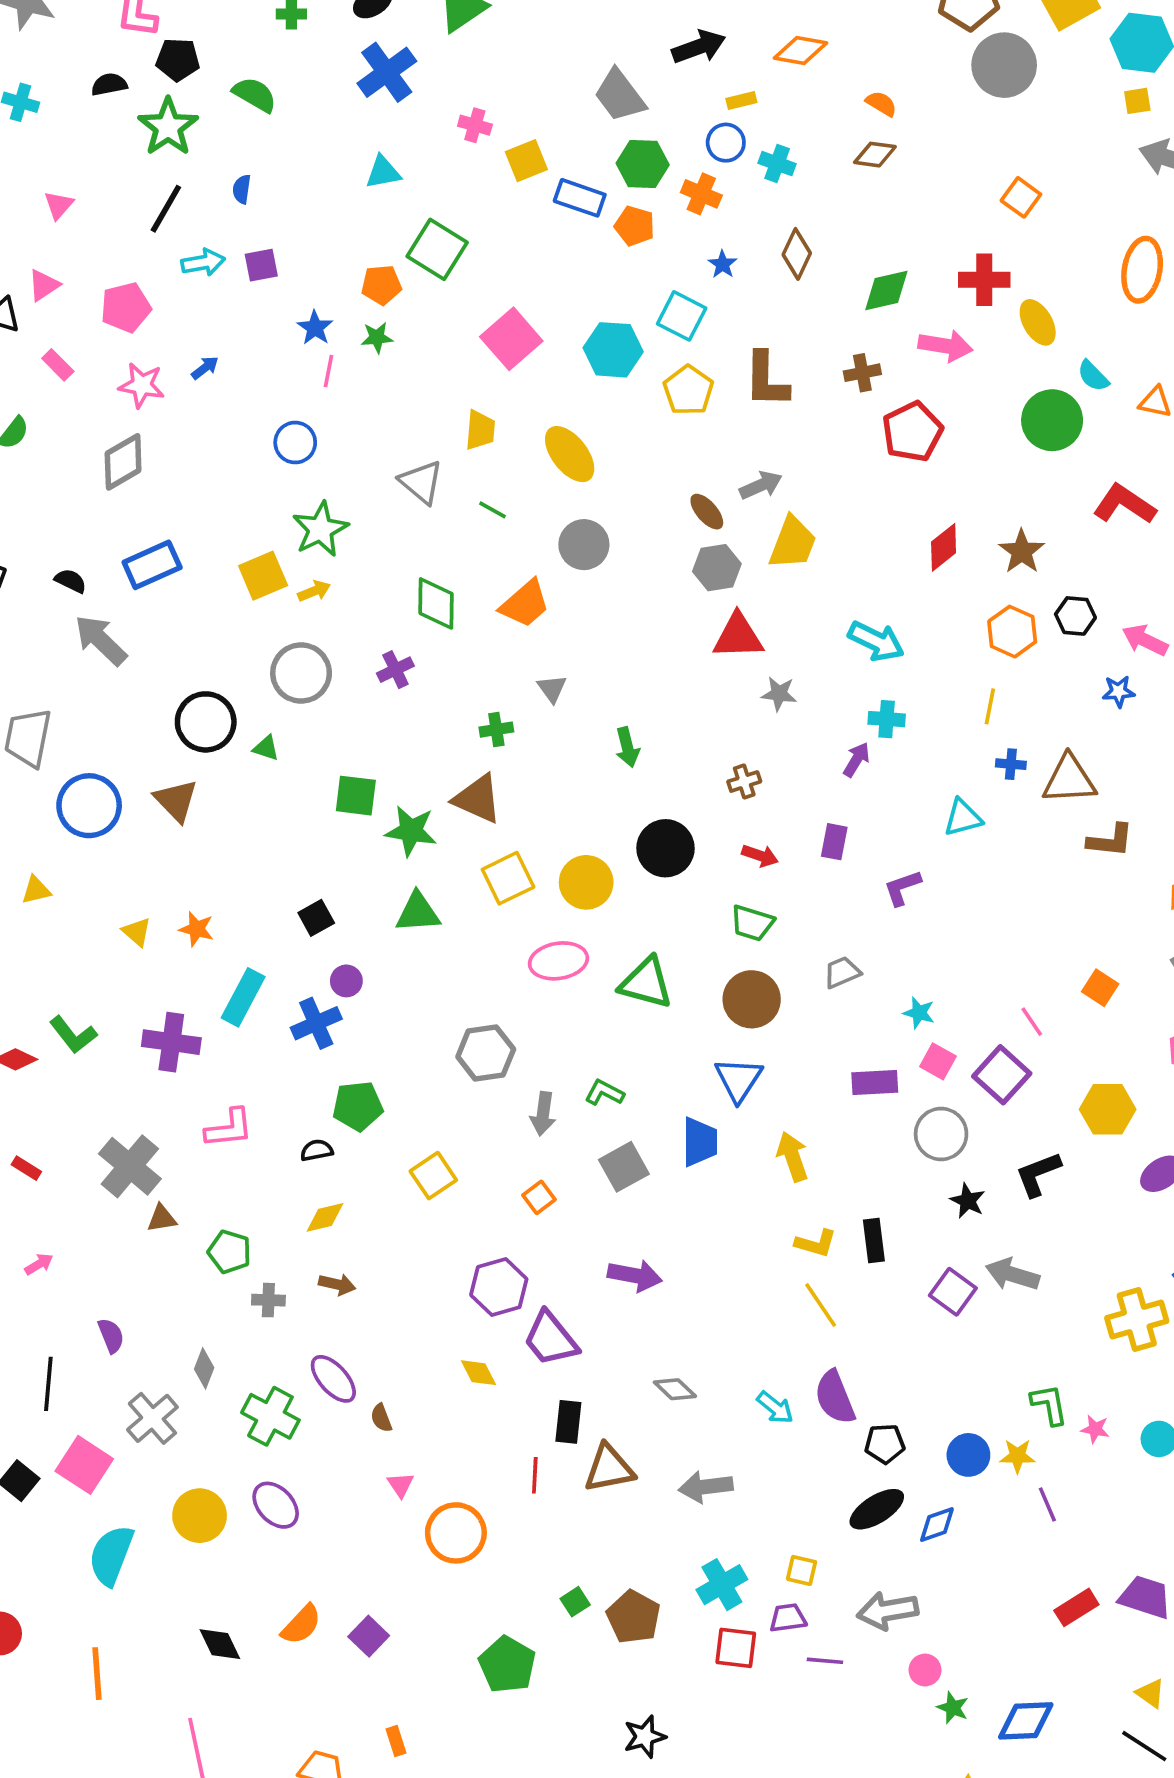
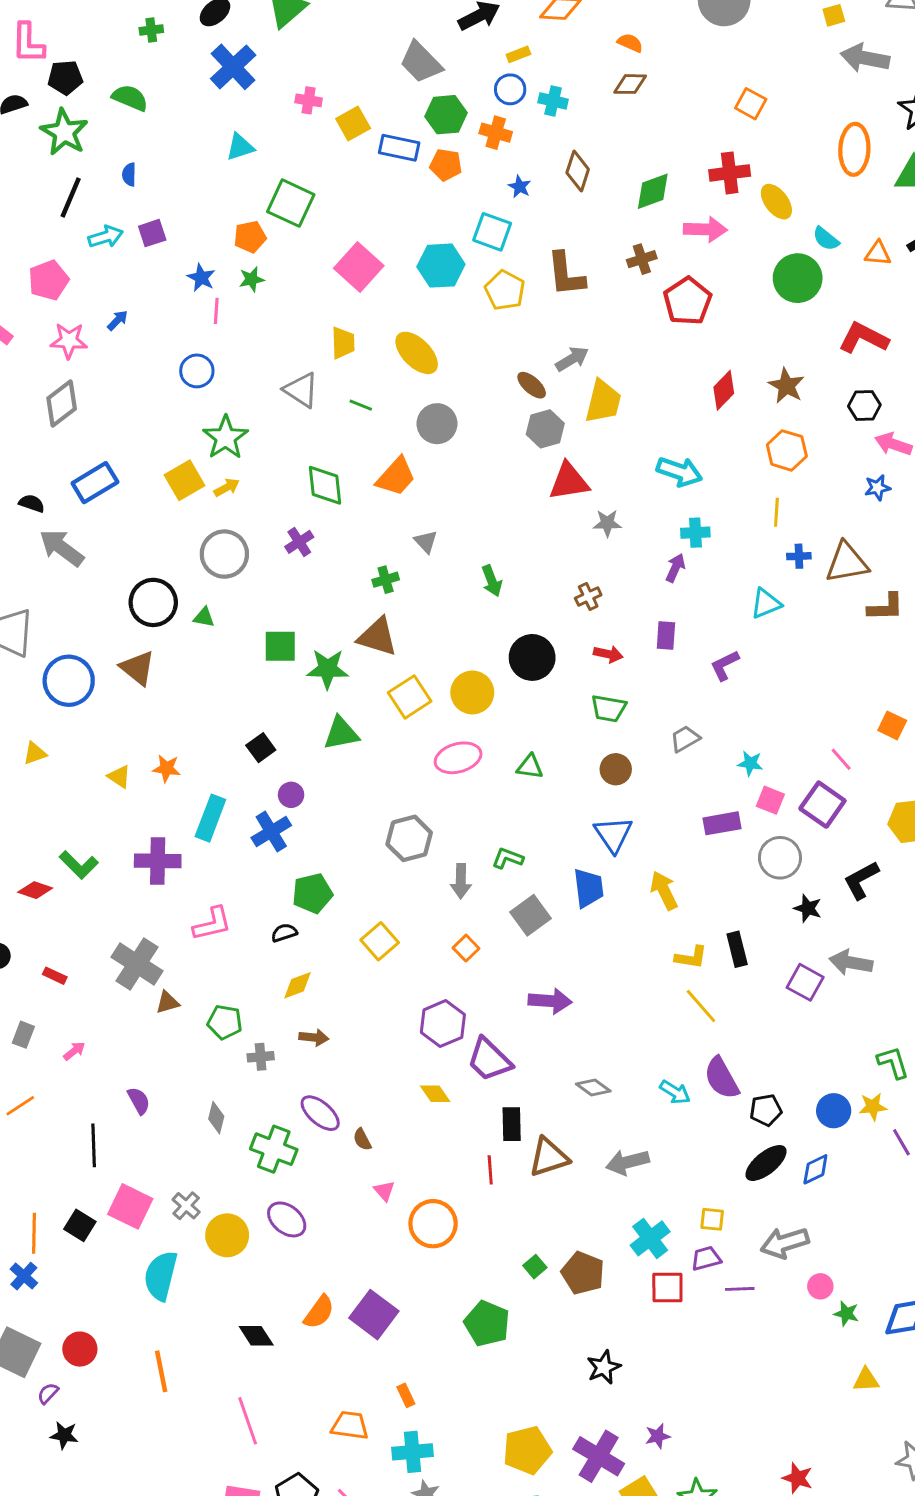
black hexagon: (1075, 616) -> (864, 406), moved
green triangle: (646, 983) -> (530, 767), size x0.6
brown circle: (752, 999) -> (616, 769), size x0.7
gray cross: (152, 1418) -> (186, 1206), moved, size x0.7
purple square: (369, 1636) -> (374, 1315), size x1.5

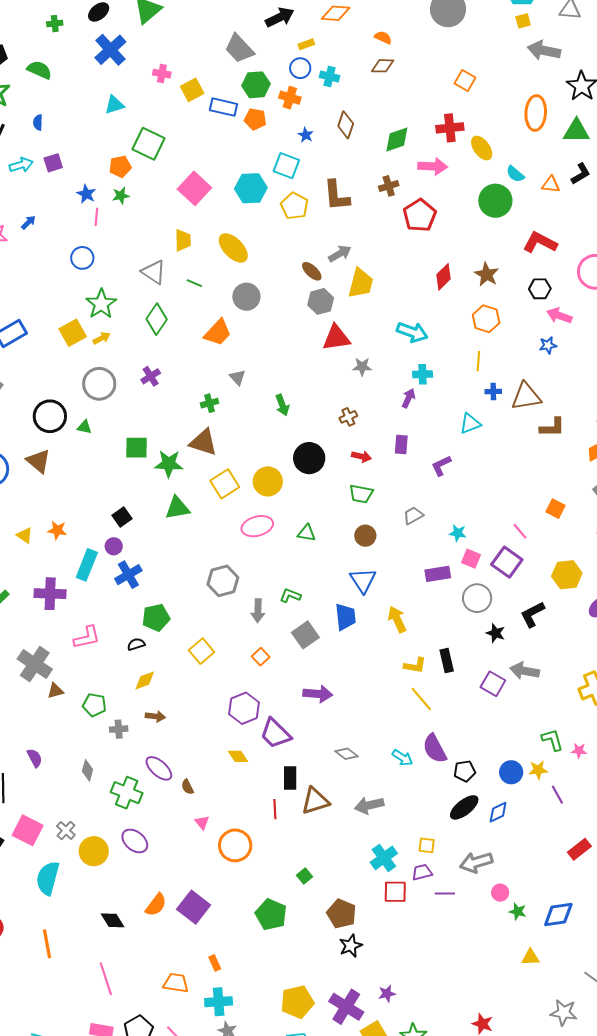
green diamond: (325, 485) -> (157, 319), moved, turned 40
purple circle: (291, 795) -> (114, 546), moved
brown pentagon: (583, 1273) -> (342, 914), moved

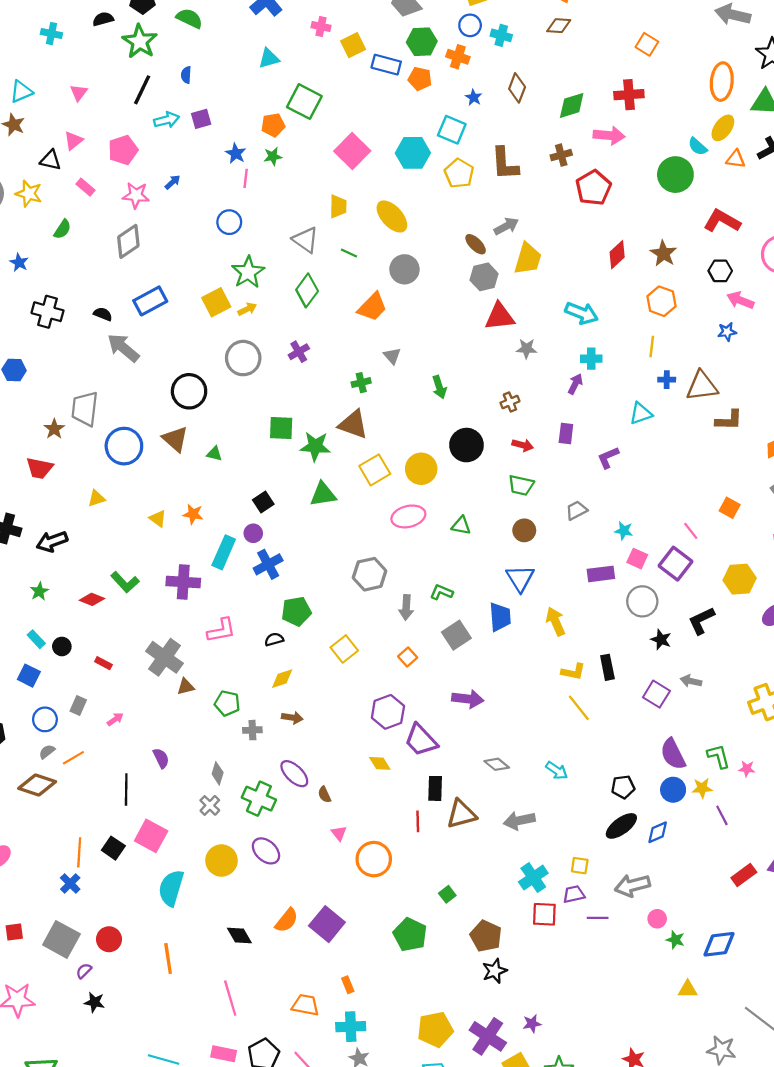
yellow ellipse: (482, 148) -> (723, 128), moved, turned 70
green triangle: (85, 427) -> (214, 454), moved
gray arrow: (525, 671) -> (691, 681), size x0.7
purple semicircle: (435, 749) -> (673, 754), moved
gray cross: (66, 831) -> (210, 805), moved

